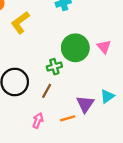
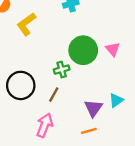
orange line: (68, 118) -> (89, 131), moved
pink arrow: (38, 121) -> (45, 125), size x1.5

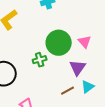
brown line: (54, 95) -> (68, 91), moved, turned 32
purple triangle: (93, 108) -> (78, 68), moved

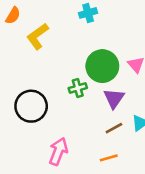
purple triangle: (78, 68) -> (114, 98), moved

